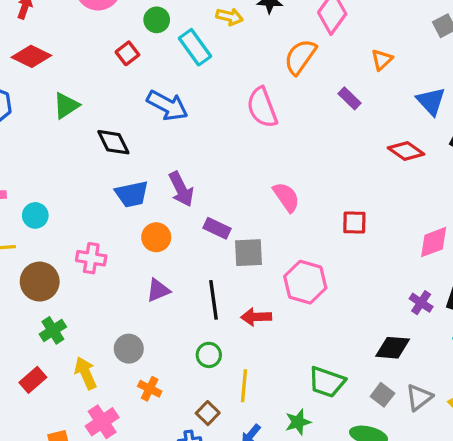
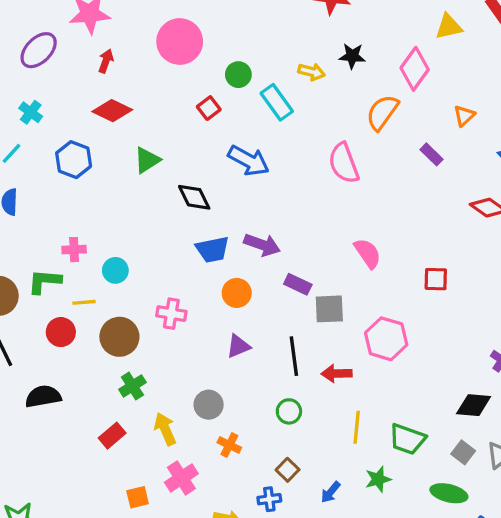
purple arrow: (181, 189) -> (262, 245), turned -44
yellow line: (244, 386) -> (357, 427), moved

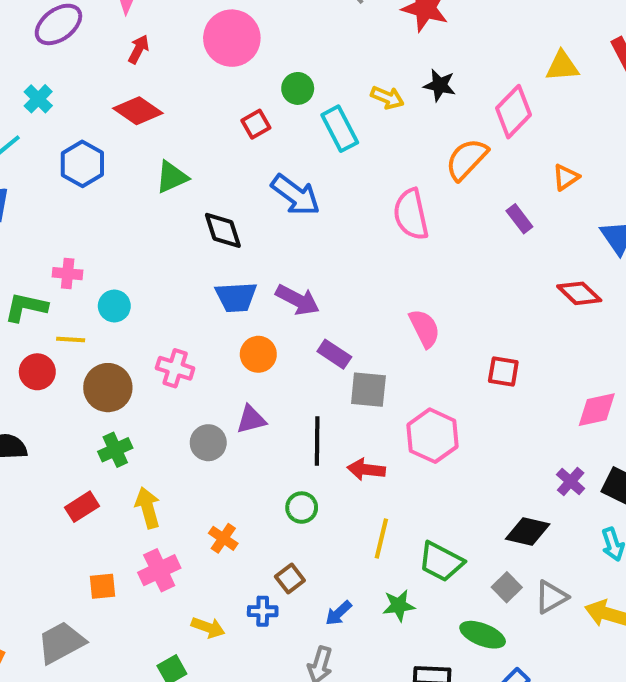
gray circle: (209, 405) -> (208, 443), moved

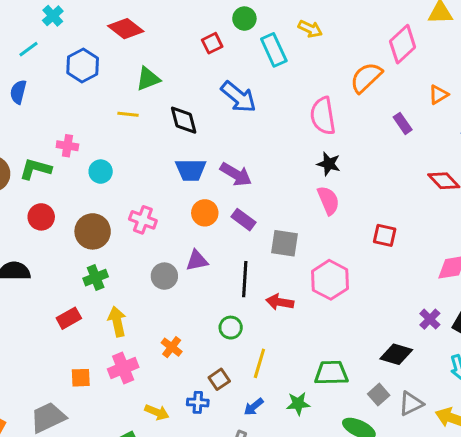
black star: (440, 85) -> (329, 164), moved
yellow line: (71, 339) -> (128, 114), moved
purple rectangle: (334, 354) -> (244, 220), moved
yellow line: (381, 538) -> (259, 363), moved
green trapezoid: (441, 562) -> (331, 373), turned 148

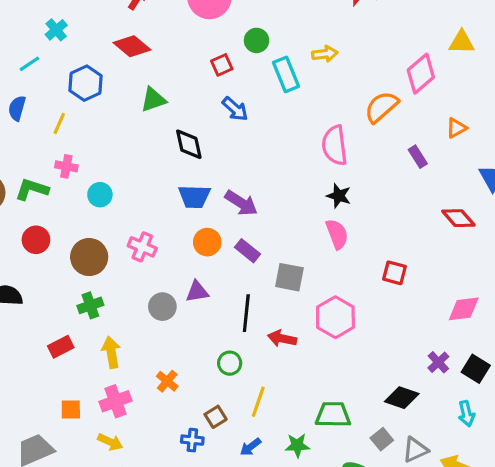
yellow arrow: (310, 29) -> (325, 54), turned -35
blue arrow: (239, 97) -> (235, 109), moved, size x0.7
yellow line: (128, 114) -> (59, 123), moved, turned -75
yellow arrow: (157, 412) -> (110, 442), moved

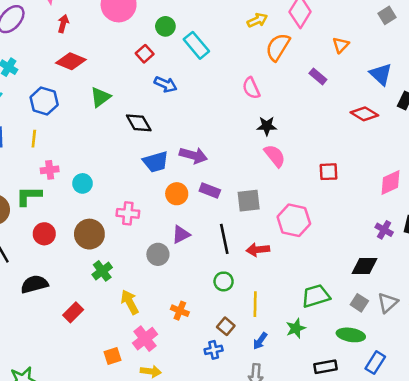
yellow arrow: (325, 54) -> (257, 20), moved
pink semicircle: (335, 145) -> (251, 88), size x0.7
red rectangle: (61, 347) -> (73, 312), moved

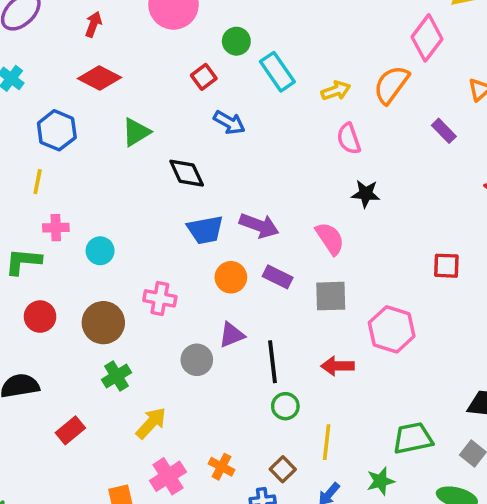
yellow arrow: (257, 20) -> (336, 91), moved
pink semicircle: (275, 156) -> (330, 239), moved
black line: (224, 239) -> (273, 362), moved
yellow arrow: (130, 302) -> (151, 423), turned 65
orange cross: (180, 311) -> (221, 467), moved

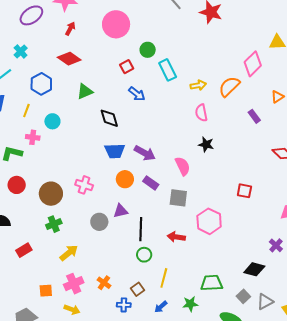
cyan circle: (100, 251) -> (52, 121), moved

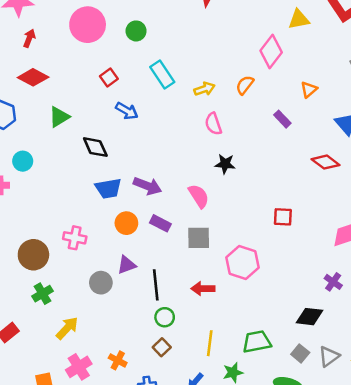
green circle: (148, 50) -> (136, 31), moved
orange semicircle: (229, 87) -> (245, 85), size x0.7
yellow line: (164, 278) -> (210, 343), moved
brown square: (137, 289) -> (162, 347), moved

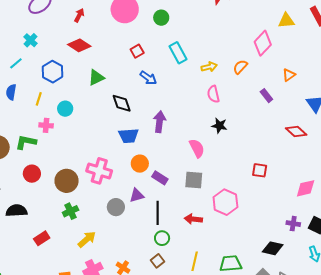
purple arrow: (147, 186) -> (160, 122), moved, turned -110
purple rectangle: (160, 223) -> (160, 178), moved
pink cross: (75, 238) -> (99, 171), size x1.4
purple cross: (333, 282) -> (293, 224), turned -32

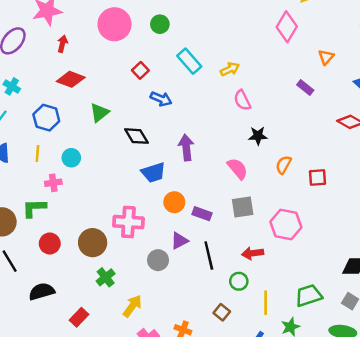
orange semicircle: (240, 67) -> (284, 165), moved
green circle: (162, 238) -> (239, 281), moved

